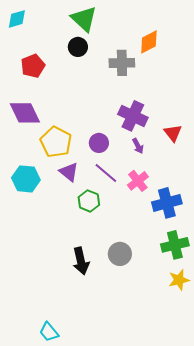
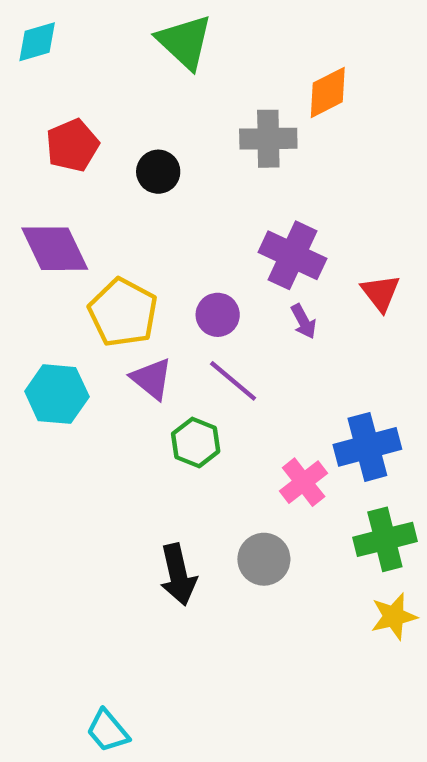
black circle: (78, 47) -> (158, 172), moved
pink cross: (138, 181) -> (304, 482), moved

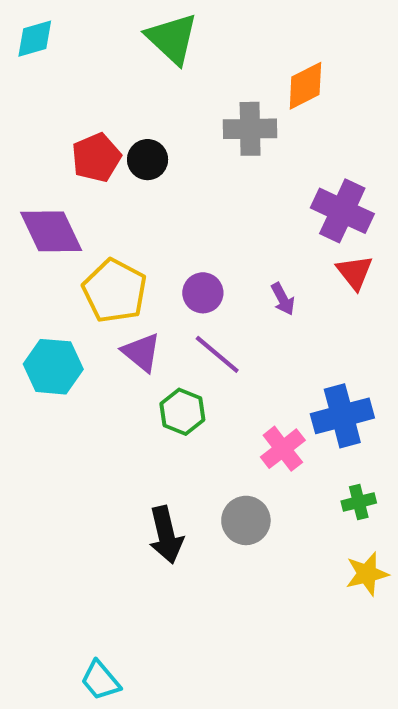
red pentagon: (72, 145) -> (96, 158), moved
purple cross: (293, 255) -> (342, 211), moved
green cross: (385, 539) -> (359, 502), size x0.6

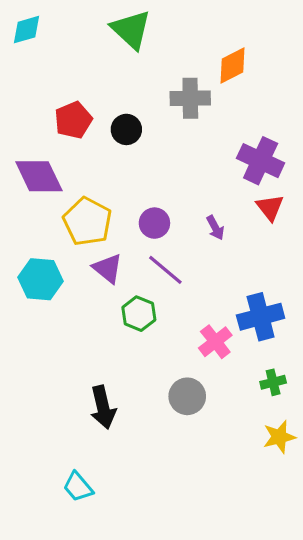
black circle: (148, 160) -> (126, 129), moved
black arrow: (166, 535) -> (103, 407), moved
cyan trapezoid: (100, 680) -> (78, 487), moved

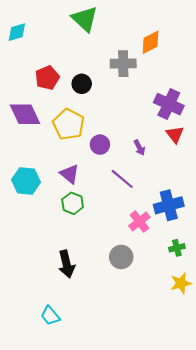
cyan diamond: (26, 30) -> (17, 32), moved
yellow pentagon: (87, 222) -> (69, 124), moved
purple line: (165, 270) -> (122, 179), moved
green hexagon: (139, 314) -> (73, 203), moved

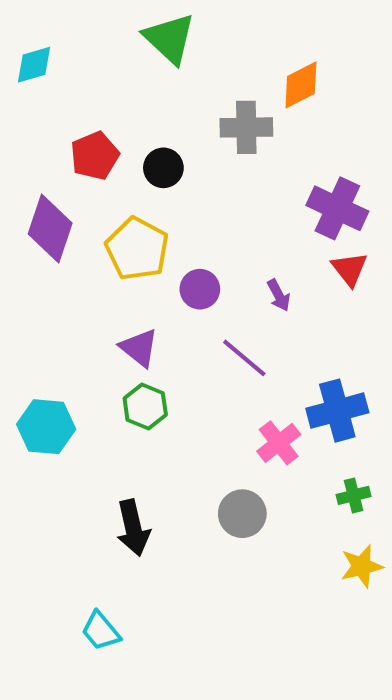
purple diamond: (25, 114) -> (50, 229), turned 44
cyan hexagon: (26, 181) -> (46, 427), moved

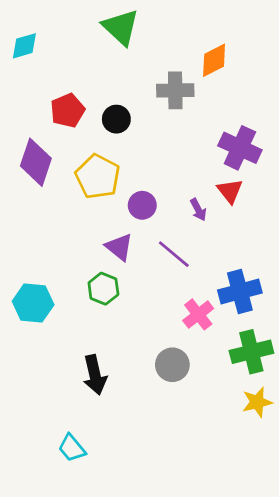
red triangle: (349, 269) -> (230, 191), moved
purple triangle: (139, 348) -> (119, 247), moved
green cross: (354, 495) -> (251, 352), size x1.8

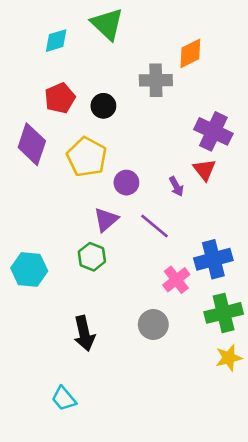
cyan diamond: (24, 46) -> (56, 41), moved
purple triangle: (119, 247) -> (106, 220), turned 40

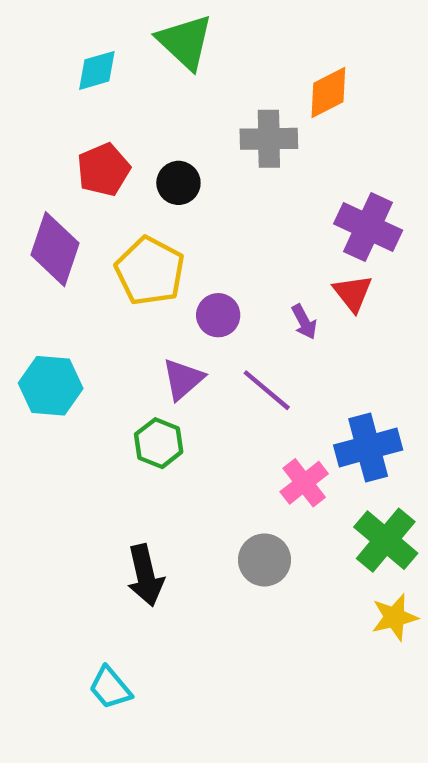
cyan hexagon: (29, 270) -> (51, 386), moved
green cross: (224, 313) -> (386, 540), turned -36

